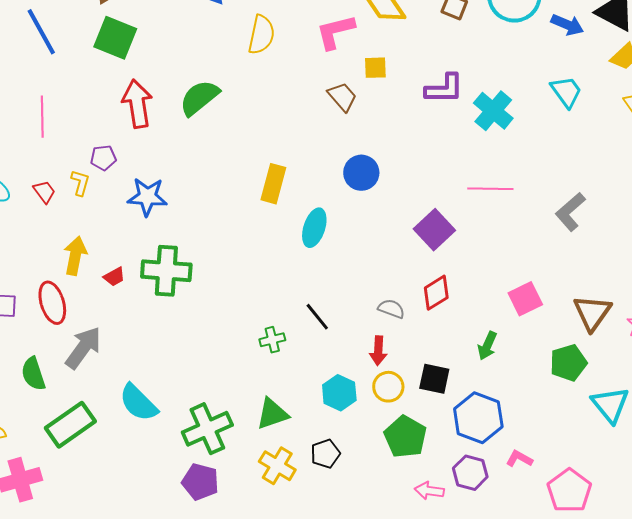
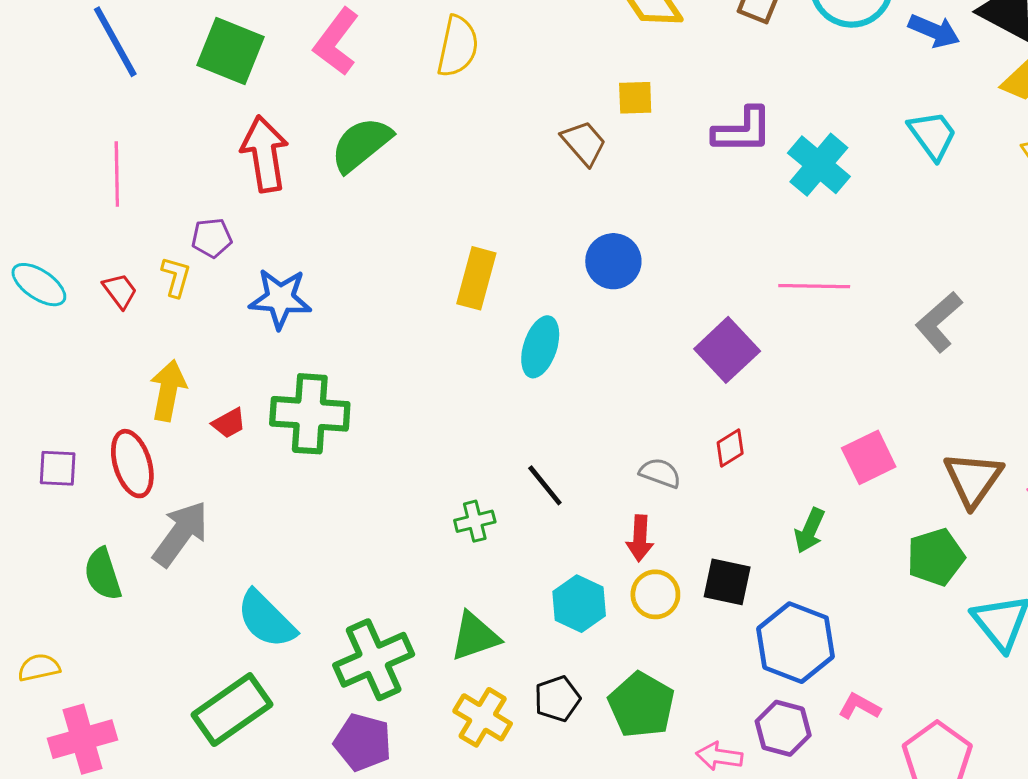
pink L-shape: (335, 32) -> (336, 42), moved, turned -39
red diamond: (436, 293) -> (730, 448), size x0.7
green rectangle: (70, 425) -> (232, 710), moved
green pentagon: (405, 437) -> (641, 705), moved

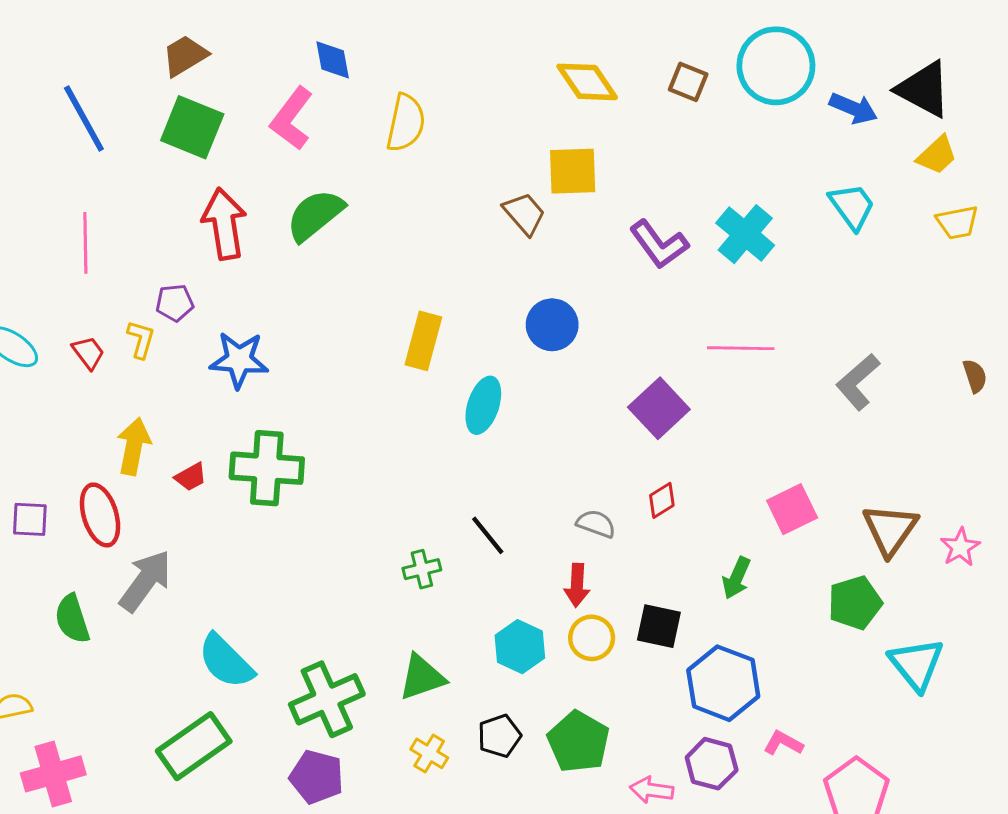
yellow square: (635, 98) -> (573, 171), size x1.5
purple L-shape: (743, 130) -> (659, 244), moved, turned 54
yellow cross: (483, 717) -> (429, 753), size x0.7

